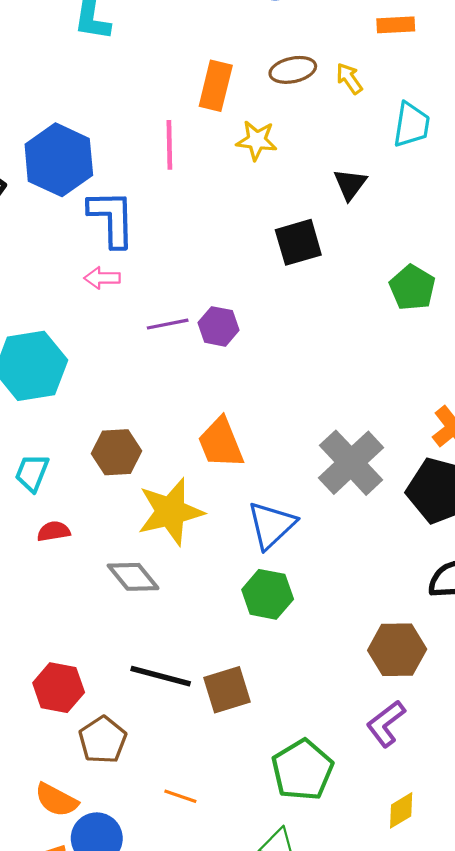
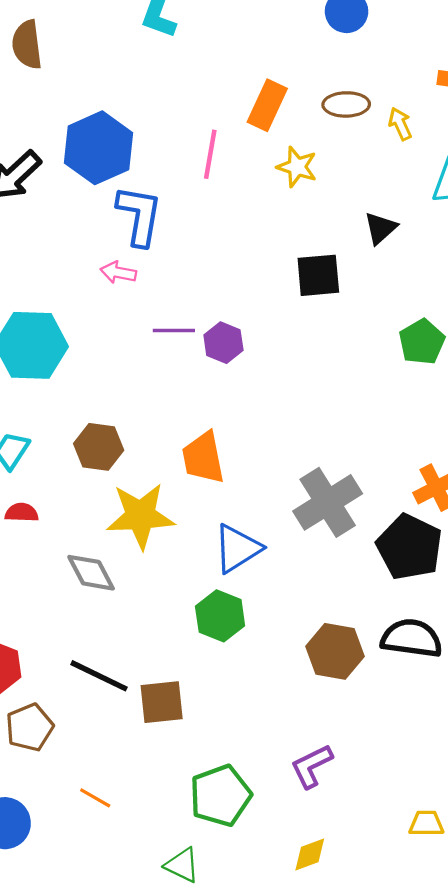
brown hexagon: (397, 650) -> (335, 651), moved

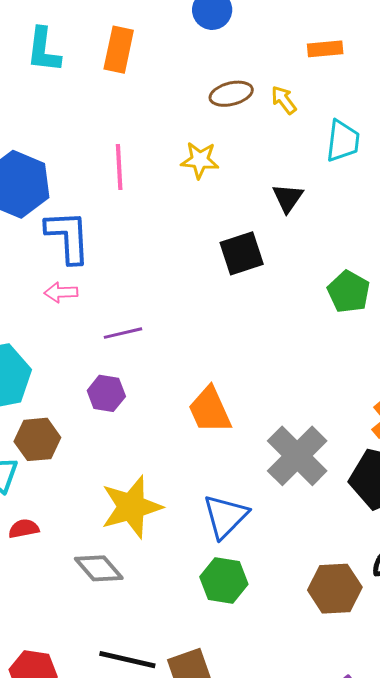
orange rectangle: (267, 105) -> (119, 50), moved
purple hexagon: (223, 343) -> (106, 393), moved
brown hexagon: (99, 447) -> (37, 439), moved
orange trapezoid: (203, 458) -> (210, 410), moved

